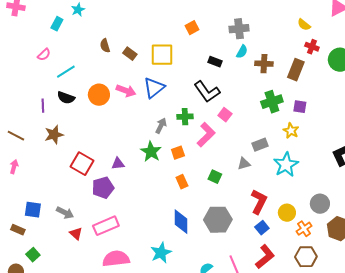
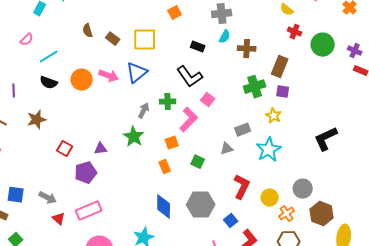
brown rectangle: (296, 70) -> (280, 67), moved
purple line: (43, 106) -> (14, 91), moved
orange square: (178, 153) -> (172, 143), moved
red square: (82, 164) -> (65, 149), size x0.7
blue square: (262, 228) -> (231, 221), moved

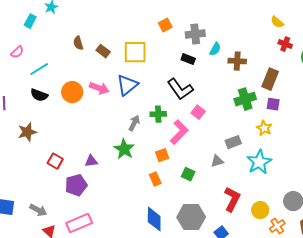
gray cross: (222, 14) -> (195, 34), moved

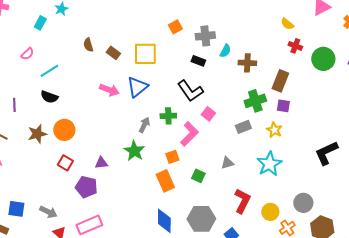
orange circle: (72, 92) -> (64, 130), moved
gray rectangle: (233, 142) -> (243, 127), moved
orange rectangle: (155, 179) -> (165, 181), size x1.5
purple pentagon: (76, 185) -> (86, 187), turned 30

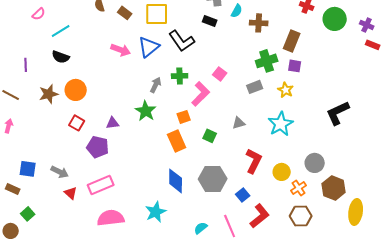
black L-shape: (190, 91) -> (182, 41), moved

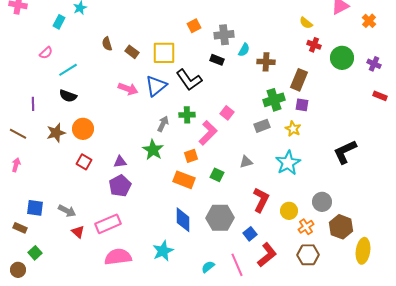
red rectangle: (373, 45) -> (380, 96), moved
orange rectangle: (177, 141) -> (184, 180), turned -45
purple pentagon: (98, 147) -> (120, 186), moved, turned 30

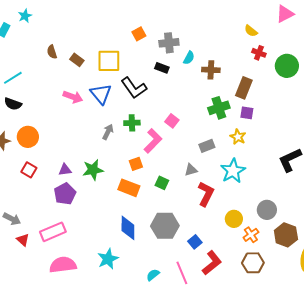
blue triangle: (156, 86) -> (101, 94), turned -30
gray rectangle: (262, 126) -> (207, 146), moved
green star: (153, 150) -> (93, 170), moved, turned 30
red L-shape: (261, 200) -> (206, 194), moved

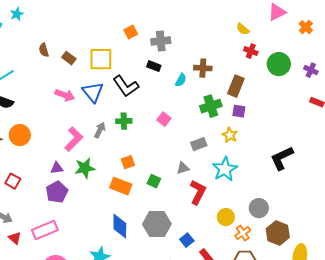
cyan semicircle: (189, 58) -> (181, 80), moved
pink L-shape: (153, 141) -> (74, 139), moved
red square: (29, 170) -> (13, 181), moved

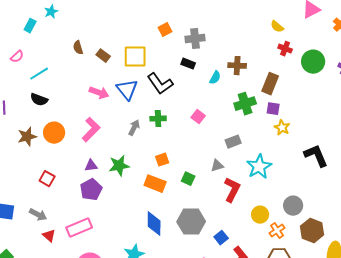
yellow star: (230, 135) -> (282, 128), moved
pink L-shape: (74, 139) -> (91, 130), moved
black L-shape: (282, 158) -> (316, 156), turned 92

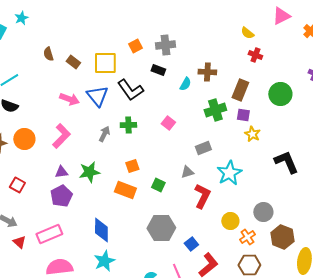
orange square: (165, 30) -> (135, 46), moved
green circle: (313, 62) -> (280, 94), moved
blue diamond: (154, 224) -> (101, 230), moved

